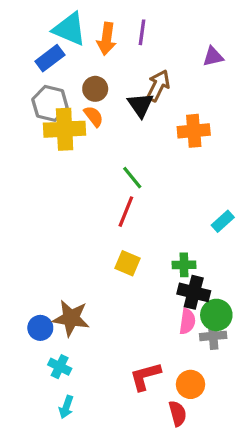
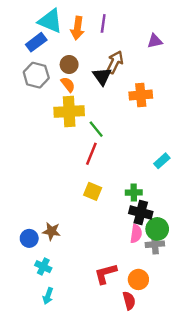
yellow cross: (65, 129) -> (69, 111), moved
brown star: (71, 318) -> (51, 231), size x0.7

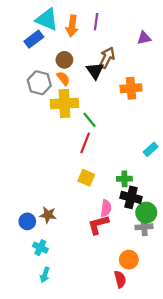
gray hexagon: (36, 75) -> (39, 83), moved
pink semicircle: (136, 234) -> (106, 208), moved
red L-shape: (106, 274) -> (98, 225), moved

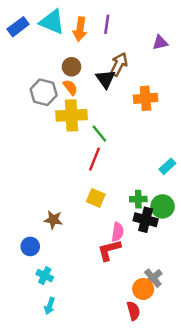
blue rectangle: (34, 39) -> (18, 27), moved
green circle: (146, 213) -> (163, 206), moved
brown star: (48, 215) -> (53, 220), moved
gray cross: (144, 227) -> (153, 278), moved, turned -35

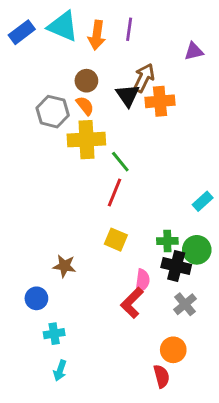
orange cross: (146, 98) -> (160, 101), moved
red L-shape: (109, 250) -> (132, 303), turned -30
cyan cross: (45, 276) -> (54, 334), turned -35
gray cross: (153, 278) -> (185, 304), moved

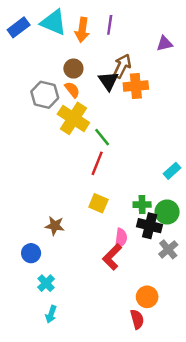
yellow cross: (86, 140) -> (73, 118), turned 36
gray cross: (185, 304) -> (168, 249), moved
cyan cross: (54, 334) -> (46, 283), turned -35

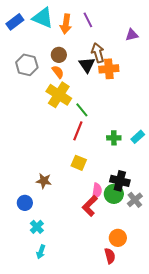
purple line: (110, 25) -> (88, 20), turned -35
brown arrow: (122, 66) -> (98, 53), turned -42
gray hexagon: (45, 95) -> (27, 65), moved
green cross: (142, 205) -> (114, 138), moved
green circle: (167, 212) -> (114, 194), moved

